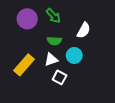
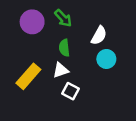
green semicircle: (54, 41) -> (64, 48), turned 80
cyan circle: (74, 55) -> (106, 59), moved

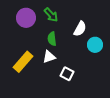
cyan circle: (106, 59) -> (95, 45), moved
white square: (70, 91) -> (67, 74), moved

